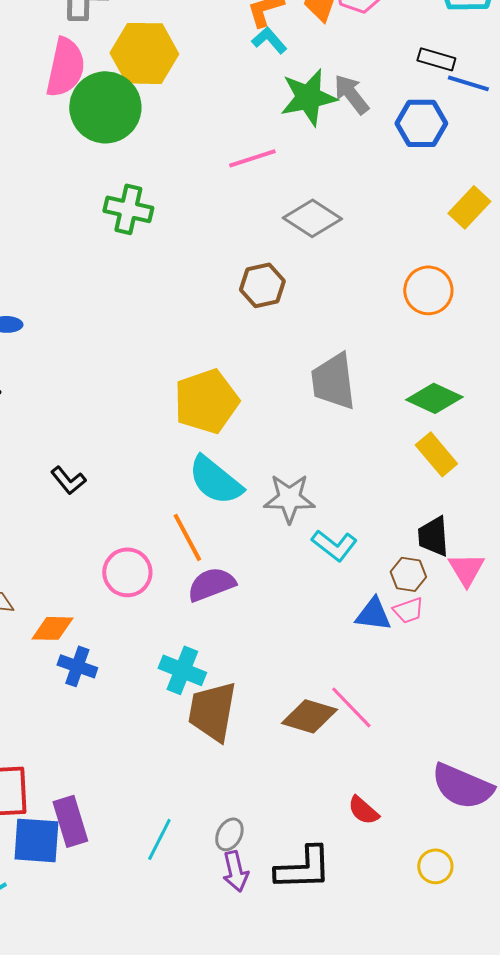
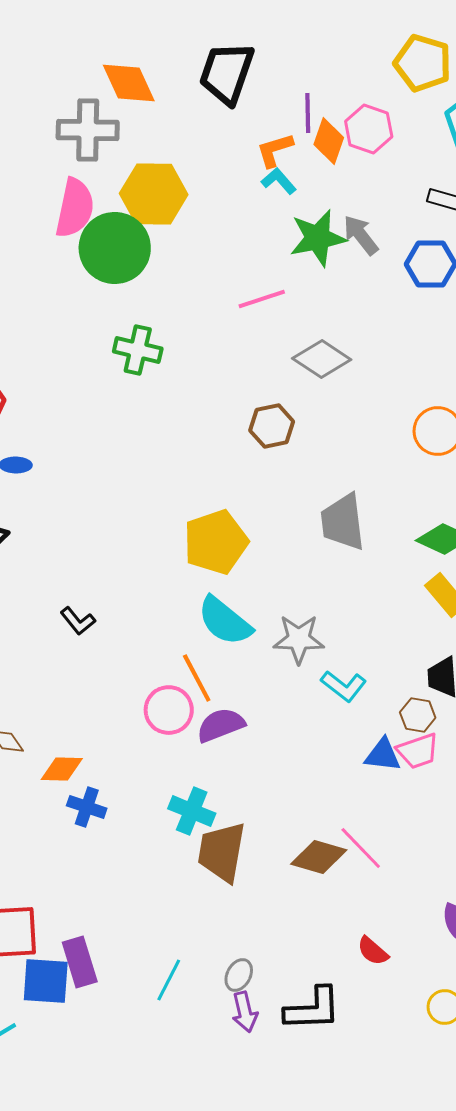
pink circle: (127, 572) -> (169, 710), moved
pink trapezoid: (408, 610) -> (418, 751), size x1.4

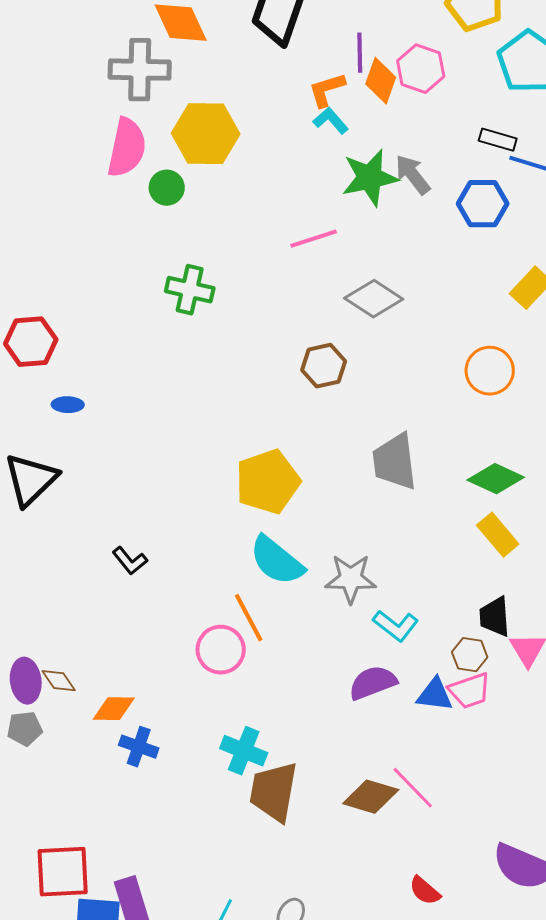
green circle: (115, 248) -> (167, 188), size x0.5
purple semicircle: (221, 725) -> (373, 683), moved

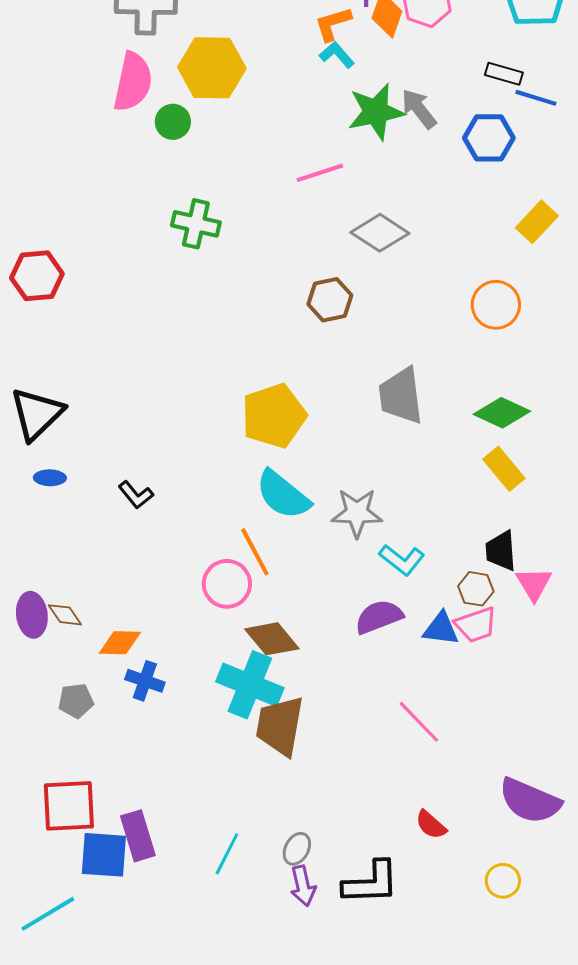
blue ellipse: (68, 405) -> (50, 478), moved
gray pentagon: (25, 729) -> (76, 701), moved
cyan cross: (244, 751) -> (250, 685), size x1.4
brown diamond: (371, 797) -> (272, 639), moved, turned 34

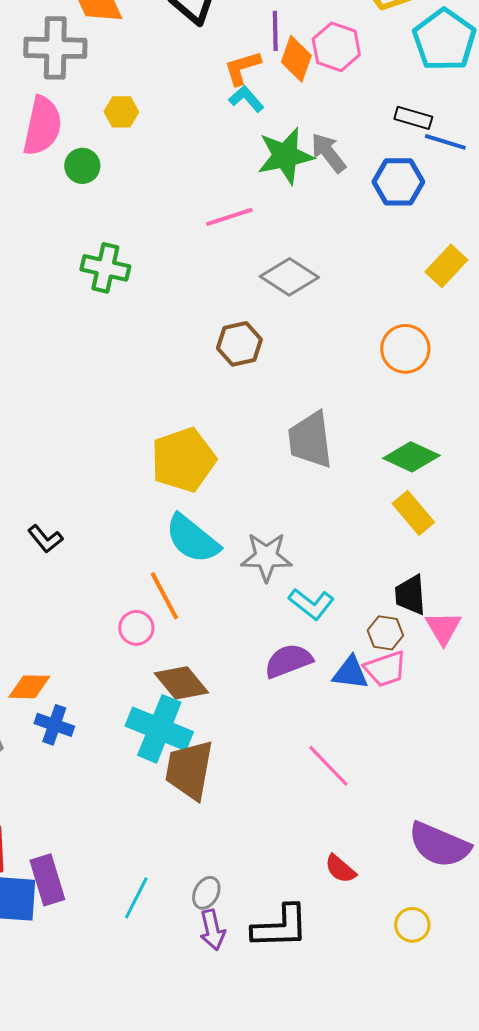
yellow hexagon: (212, 68) -> (121, 112), size x0.5
pink circle: (227, 584) -> (136, 628), size x0.7

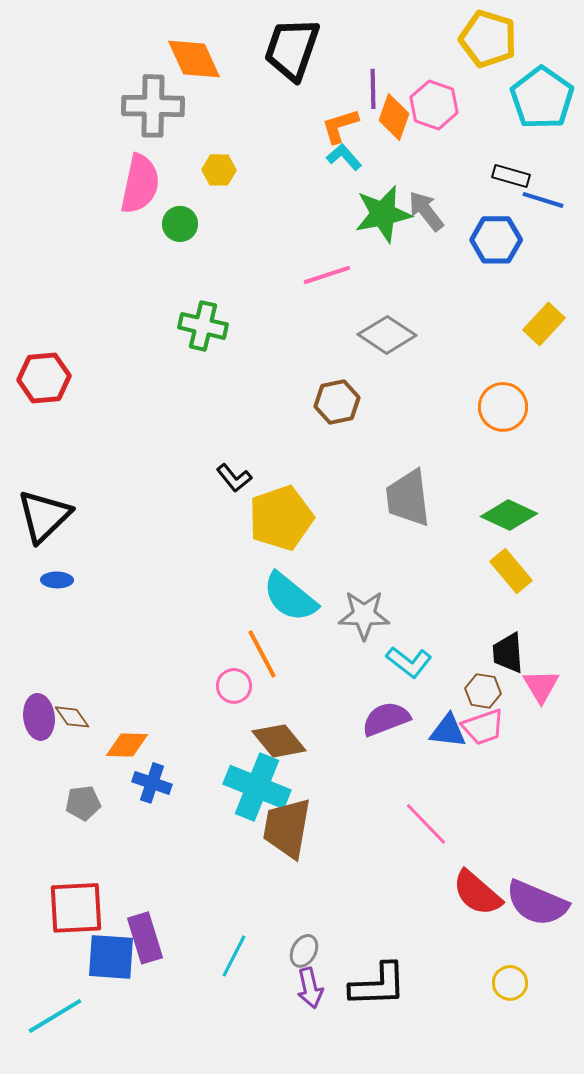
black L-shape: (45, 539) -> (234, 478), moved
red semicircle: (340, 869) -> (477, 893), moved, size x1.6

